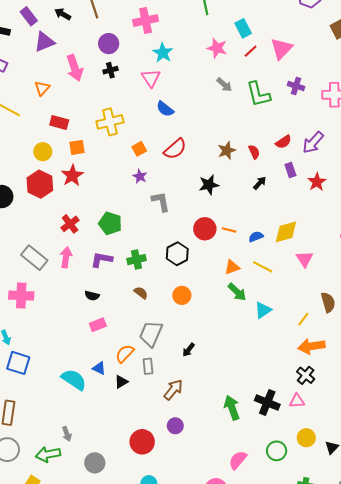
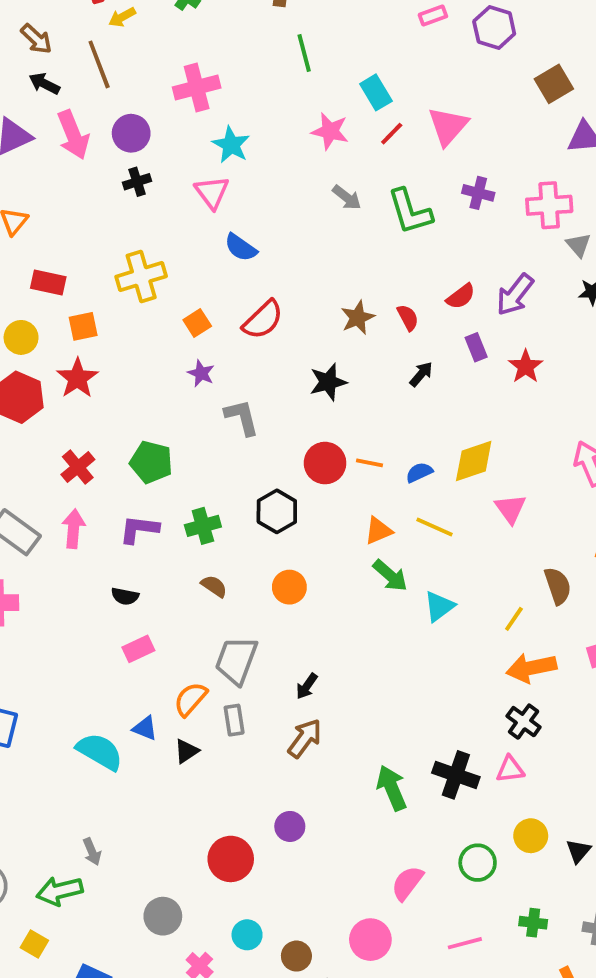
pink arrow: (75, 68) -> (73, 135), moved
brown arrow: (173, 390) -> (305, 738), moved
gray circle: (95, 463) -> (163, 916), moved

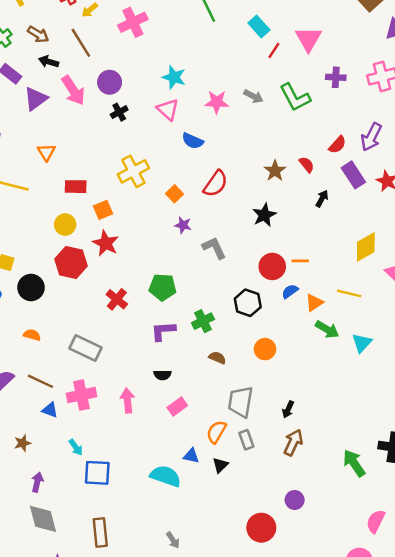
pink cross: (197, 87) -> (133, 22), moved
pink star: (330, 131) -> (217, 102), moved
purple rectangle: (476, 347) -> (353, 175), size x1.5
blue semicircle: (419, 472) -> (290, 291), moved
pink arrow: (74, 529) -> (127, 400), moved

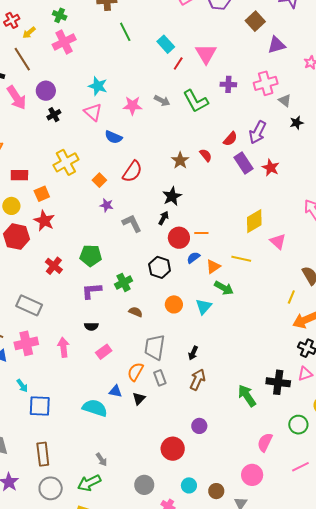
black arrow: (322, 199) -> (163, 218), moved
cyan triangle: (362, 343) -> (204, 307), moved

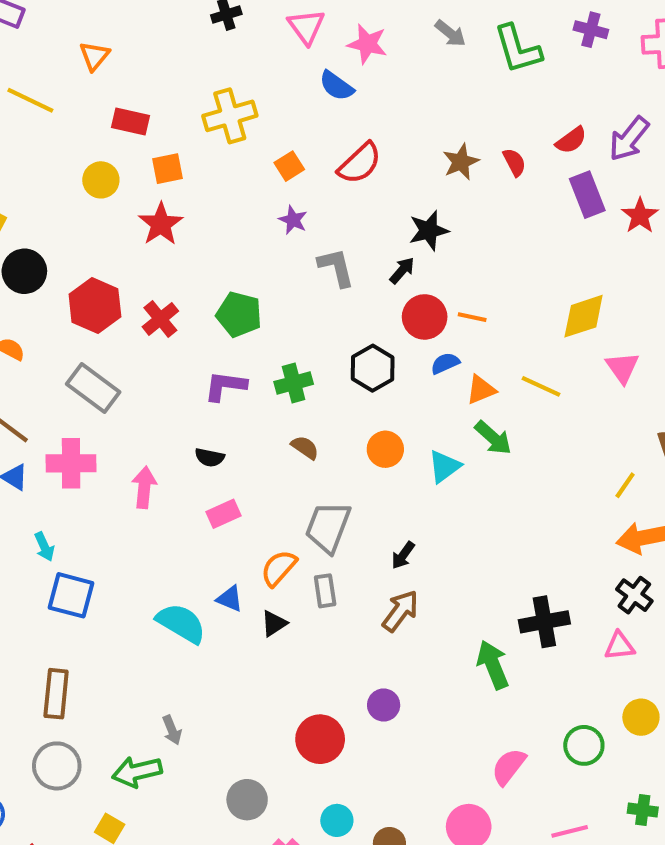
pink star: (132, 106) -> (367, 44), moved
red hexagon: (17, 237) -> (95, 306), moved
black cross: (278, 382) -> (544, 622), moved, turned -30

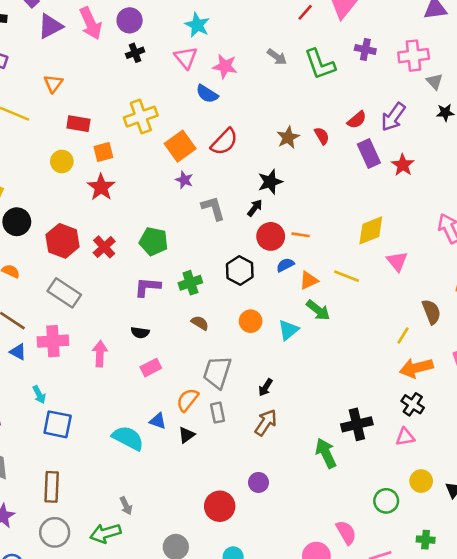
orange square: (289, 166) -> (180, 146), size x1.6
pink semicircle: (509, 767) -> (346, 532), moved, turned 115

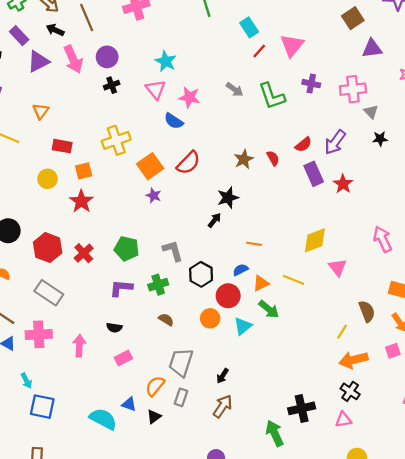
gray L-shape: (213, 208) -> (173, 251), moved
red circle: (271, 236) -> (228, 296), moved
gray rectangle: (218, 413) -> (181, 397), turned 30

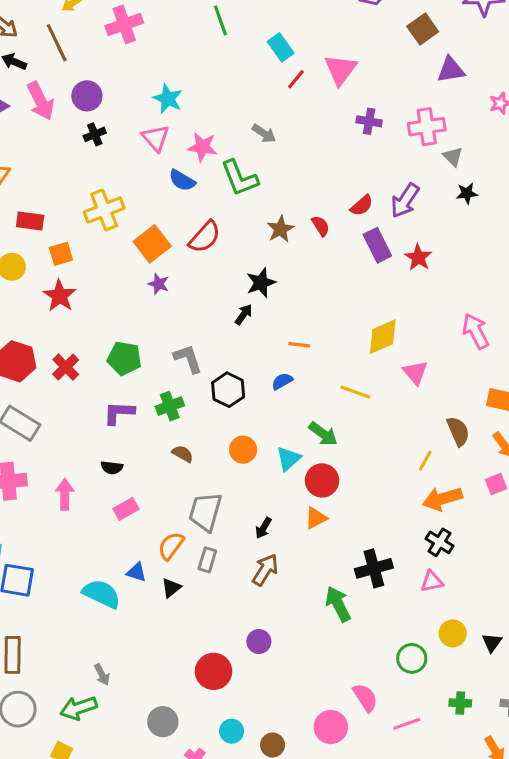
green L-shape: (272, 96) -> (239, 178), moved
orange triangle: (261, 283) -> (316, 518), moved
red circle: (228, 296) -> (322, 480), moved

